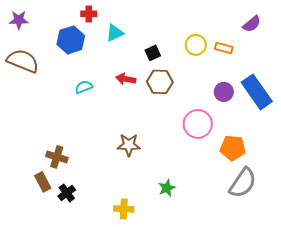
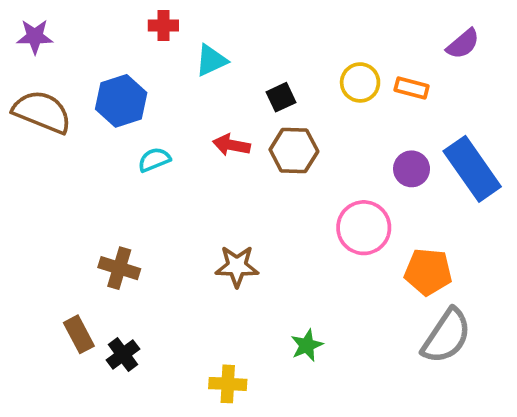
blue hexagon: (71, 40) -> (121, 101), moved
brown cross: (57, 157) -> (119, 268), moved

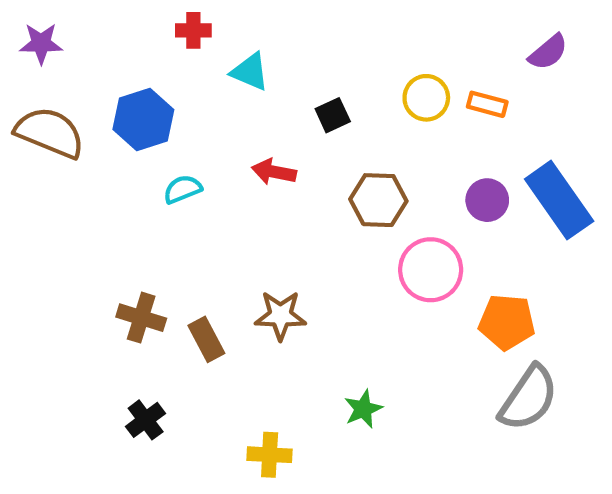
cyan triangle: (211, 60) -> (250, 72), turned 48
brown hexagon: (294, 150) -> (378, 200), moved
brown rectangle: (79, 334) -> (206, 339), moved

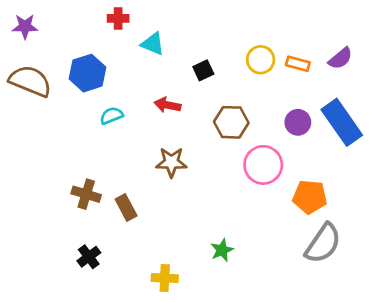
purple semicircle: (548, 52) -> (340, 58), moved
brown star: (280, 315) -> (171, 162), moved

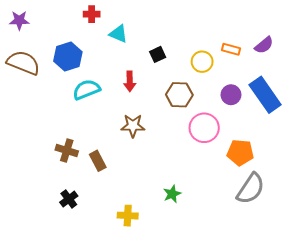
yellow circle: (261, 60) -> (202, 62), moved
red arrow: (167, 105) -> (130, 81), turned -102
cyan semicircle: (111, 116) -> (86, 90), size x1.5

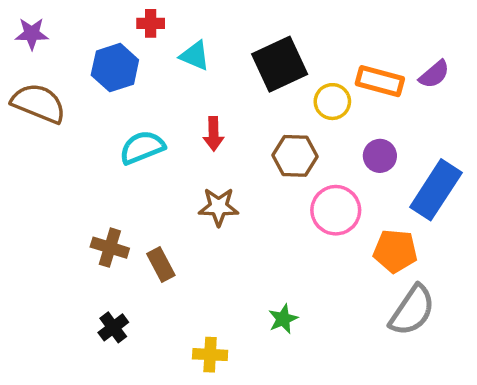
orange rectangle: (231, 49) -> (380, 81), size x1.5
black square: (158, 54) -> (280, 64), moved, size x2.0
blue hexagon: (68, 57) -> (115, 68), moved
blue rectangle: (265, 95) -> (436, 190), moved, turned 68

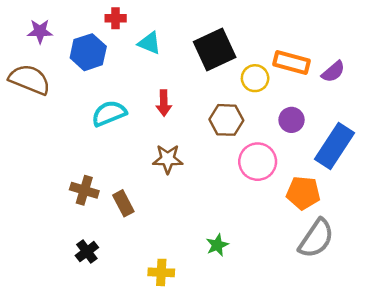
purple star: (32, 34) -> (40, 31), moved
purple semicircle: (434, 74) -> (333, 72), moved

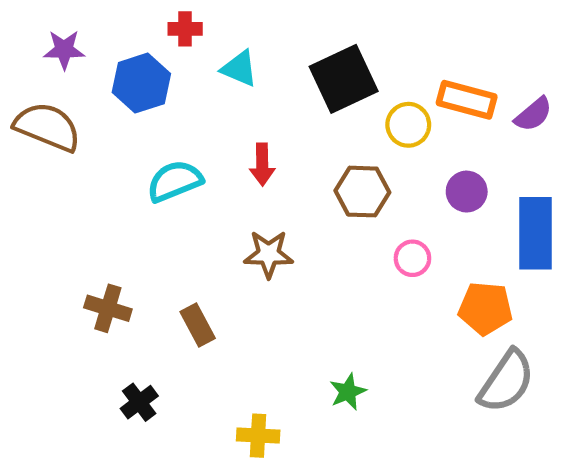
blue rectangle: (335, 146) -> (535, 233), turned -33
pink circle: (258, 162) -> (412, 258), size x0.6
brown cross: (84, 190) -> (108, 308), moved

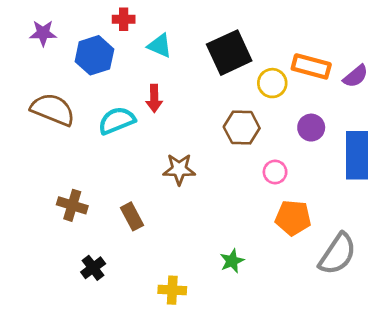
brown semicircle: (47, 127) -> (53, 109), moved
red arrow: (262, 164) -> (154, 98), moved
orange pentagon: (485, 308) -> (293, 218), moved

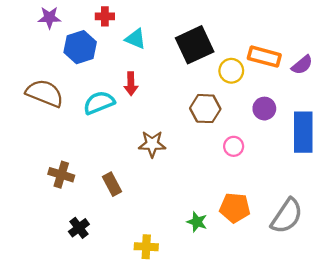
purple star: (43, 33) -> (49, 18), moved
orange pentagon: (293, 218) -> (235, 208), moved
green star: (232, 261) -> (197, 222), turned -30

